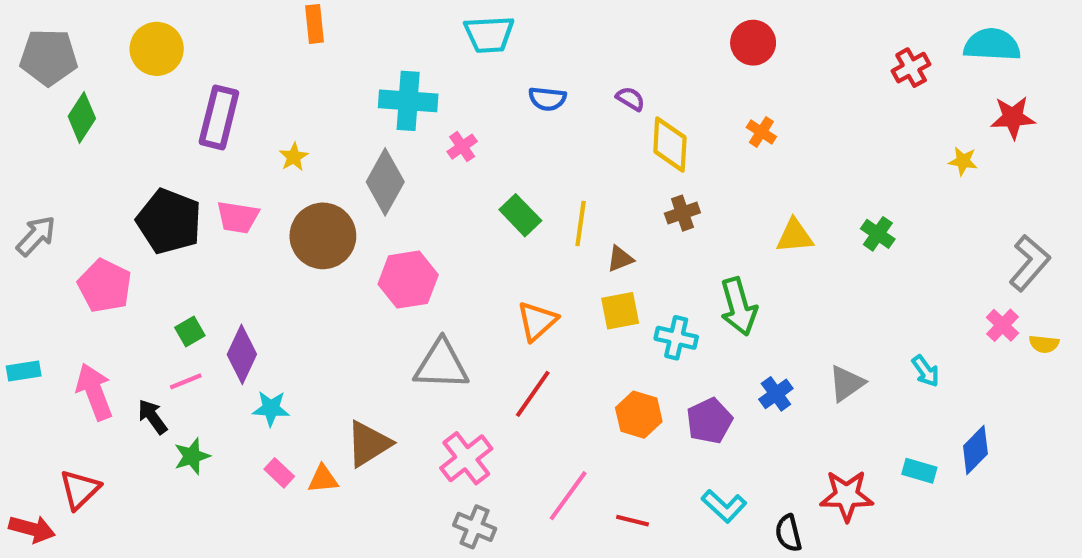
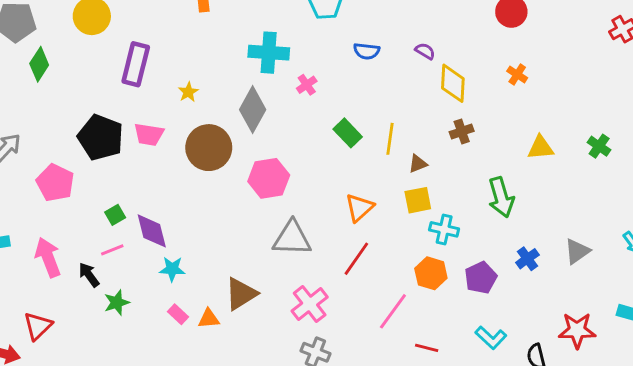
cyan cross: (676, 338) -> (444, 229), moved
purple diamond: (242, 354) -> (152, 231), turned -39
pink line: (568, 496) -> (393, 311), moved

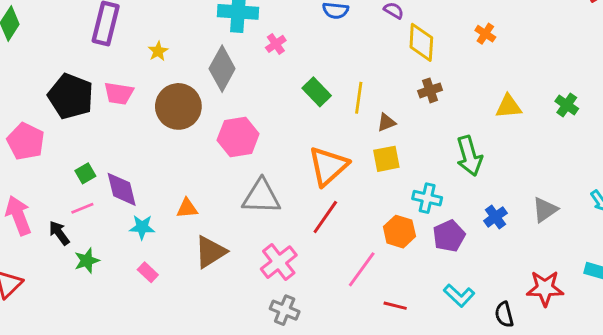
orange triangle: (359, 208) -> (328, 166), size x1.4
cyan cross: (444, 229) -> (427, 198), moved
orange triangle: (209, 319) -> (187, 208), moved

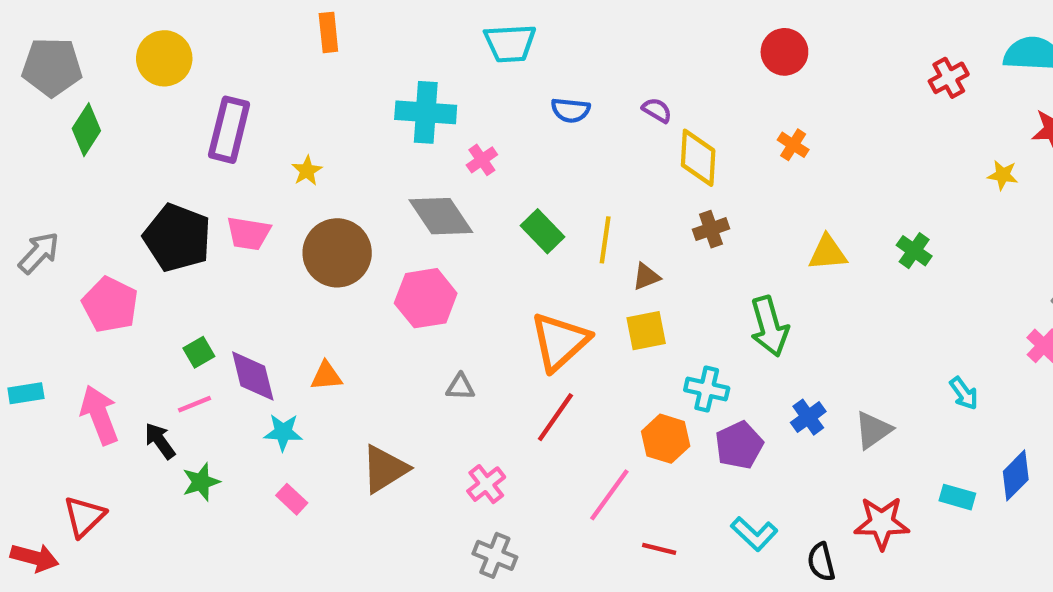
gray diamond: (222, 69) -> (441, 216), moved, turned -63
gray triangle: (261, 197) -> (460, 387), size x0.5
orange triangle: (187, 208) -> (326, 376), moved
gray triangle: (545, 210) -> (873, 430), moved
pink cross: (279, 262) -> (486, 484), size x0.7

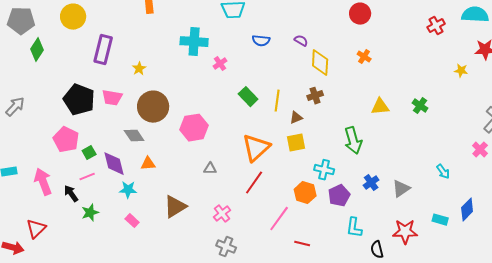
gray diamond: (441, 216) -> (134, 136), moved, size x0.7
brown cross: (711, 229) -> (315, 96), moved
pink pentagon: (110, 305) -> (66, 140), moved
cyan L-shape: (754, 534) -> (354, 228), moved, turned 55

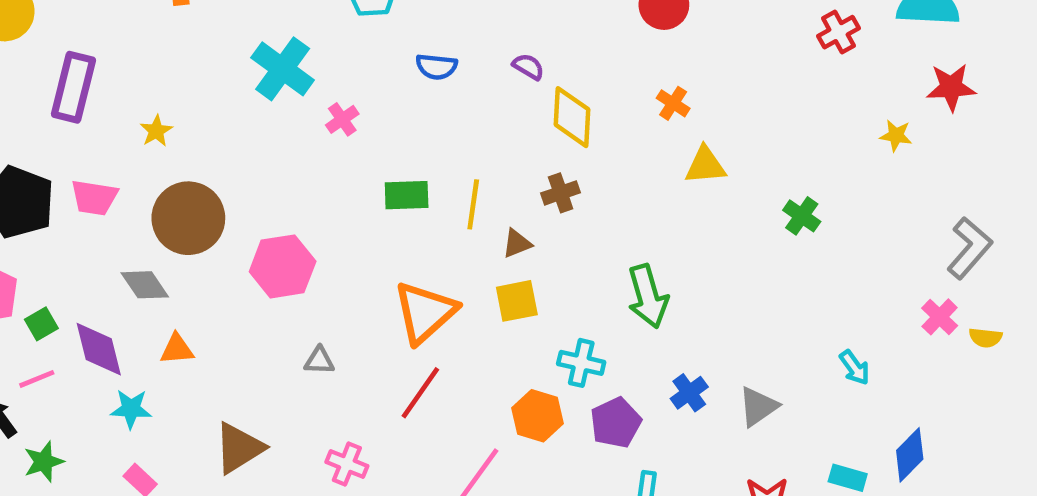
cyan cross: (194, 42) -> (283, 69), turned 32
green rectangle: (248, 97) -> (407, 195), turned -48
yellow triangle: (380, 107) -> (705, 165), moved
pink cross: (222, 214) -> (347, 464), turned -30

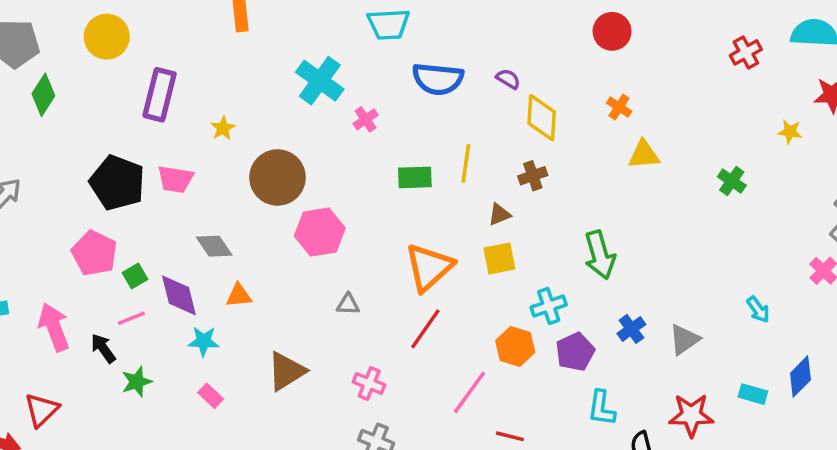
blue semicircle: (436, 67) -> (438, 79), size x1.6
yellow line: (473, 204) -> (466, 163), moved
green cross: (802, 216) -> (732, 181), moved
brown circle: (188, 218) -> (278, 177), moved
cyan cross: (581, 363) -> (549, 306), turned -32

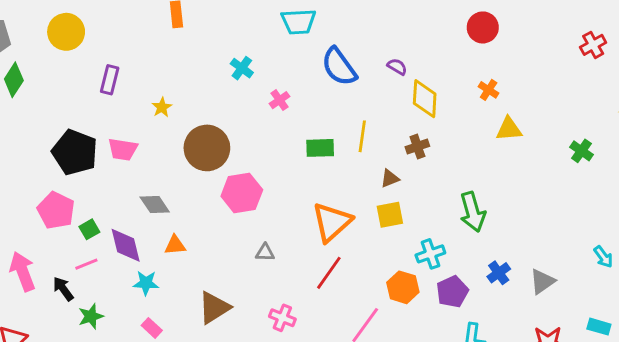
blue semicircle: (438, 79) -> (339, 67), turned 48
cyan cross: (320, 81) -> (242, 68), size x0.6
purple rectangle: (160, 95) -> (110, 80), size x0.7

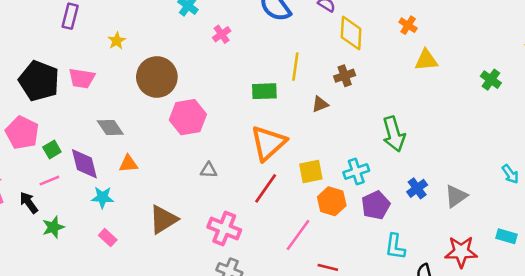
green rectangle: (320, 148) -> (264, 91), moved
yellow square: (390, 215) -> (311, 172), moved
pink cross: (282, 318) -> (224, 228), size x1.4

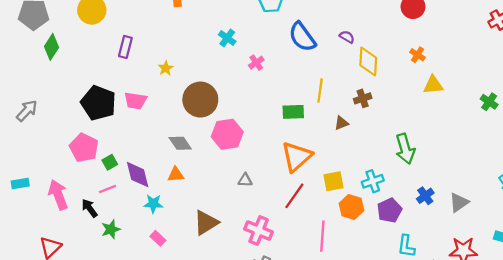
gray diamond: (110, 127) -> (180, 143), moved
pink line: (298, 235) -> (322, 236), turned -32

